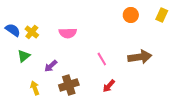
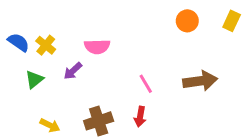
purple arrow: (51, 66) -> (73, 71), moved
red arrow: (109, 86) -> (140, 117), moved, turned -32
yellow arrow: (35, 88) -> (50, 125), turned 136

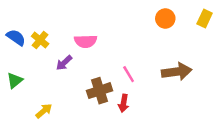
green triangle: (34, 80) -> (15, 80), moved
brown cross: (99, 121) -> (99, 91), moved
yellow arrow: (50, 125) -> (44, 111), turned -66

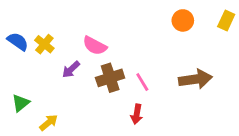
pink semicircle: (86, 41) -> (95, 46), turned 30
green triangle: (15, 80) -> (21, 103), moved
brown cross: (99, 91) -> (110, 78), moved

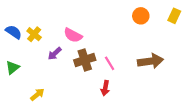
green triangle: (21, 103) -> (13, 68), moved

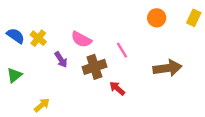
purple arrow: (55, 54) -> (61, 60), turned -80
pink line: (110, 63) -> (122, 50), moved
red arrow: (105, 88) -> (117, 88), moved, turned 120

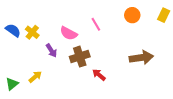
pink line: (122, 50) -> (96, 24), moved
green triangle: (14, 75) -> (12, 84), moved
yellow arrow: (42, 105) -> (35, 77), moved

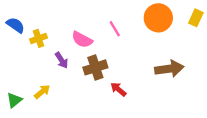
orange circle: (132, 15) -> (158, 18), size x1.5
blue semicircle: (13, 30) -> (15, 25), moved
yellow cross: (32, 32) -> (38, 38), turned 32

